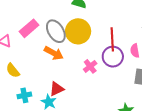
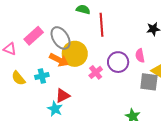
yellow circle: (78, 31) -> (75, 54), moved
red line: (112, 39) -> (101, 25), moved
cyan cross: (24, 95) -> (42, 76), moved

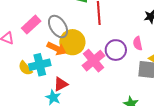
pink cross: (96, 72) -> (93, 61), size x1.6
cyan cross: (42, 76) -> (40, 65), size x1.5
yellow semicircle: (18, 78) -> (25, 68), moved

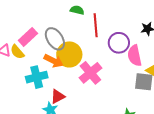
pink semicircle: (138, 43) -> (135, 56), size x1.5
purple circle: (116, 50) -> (119, 43), moved
yellow semicircle: (25, 68) -> (17, 52), moved

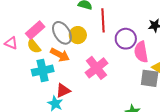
yellow semicircle: (17, 52) -> (34, 46), moved
yellow circle: (69, 54) -> (78, 35), moved, size x0.7

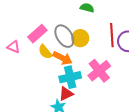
red line: (103, 20) -> (112, 35), moved
yellow semicircle: (34, 46) -> (45, 52), moved
cyan cross: (43, 71) -> (70, 77), moved

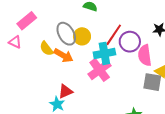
pink rectangle: (37, 34) -> (27, 21), moved
red line: (112, 35) -> (114, 35), turned 35
cyan cross: (70, 77) -> (104, 53), moved

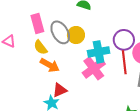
pink rectangle: (27, 21) -> (37, 24), moved, turned -66
red line: (114, 35) -> (124, 62), moved, turned -40
orange arrow: (63, 56) -> (50, 65), moved

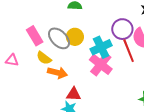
red triangle: (60, 90) -> (74, 94), turned 42

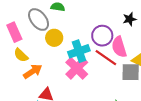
gray ellipse: (59, 38) -> (39, 19), moved
red line: (129, 51) -> (106, 58), turned -40
orange arrow: (57, 73) -> (33, 71), turned -54

